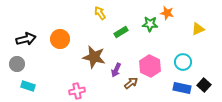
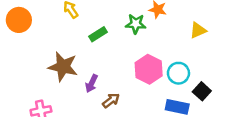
orange circle: (60, 39) -> (19, 20), moved
pink hexagon: (150, 66) -> (149, 69), moved
black square: (204, 85) -> (202, 91), moved

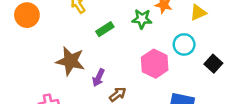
yellow triangle: (198, 30) -> (198, 13), moved
cyan circle: (178, 73) -> (184, 44), moved
black square: (202, 91) -> (213, 64), moved

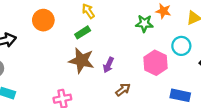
green rectangle: (105, 29) -> (83, 32), moved
purple arrow: (98, 78) -> (108, 65), moved

